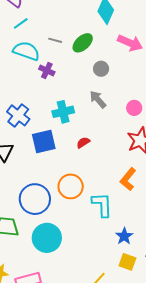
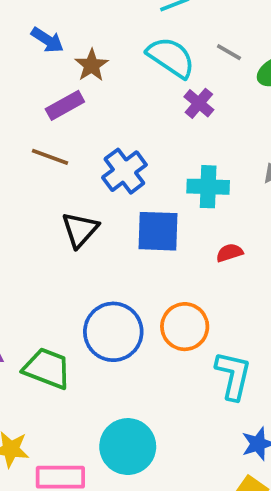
cyan circle: (47, 238) -> (128, 447), moved

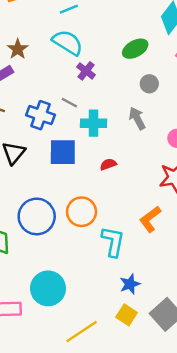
gray line: (229, 52) -> (69, 103), moved
blue cross: (124, 171) -> (40, 115), turned -32

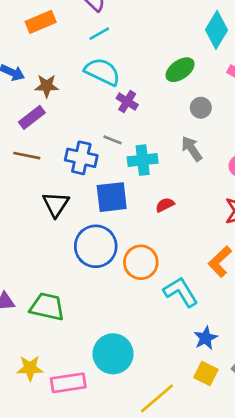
brown star: (18, 49) -> (47, 86), turned -30
blue circle: (37, 216) -> (96, 246), moved
cyan L-shape: (113, 242) -> (181, 292), turned -36

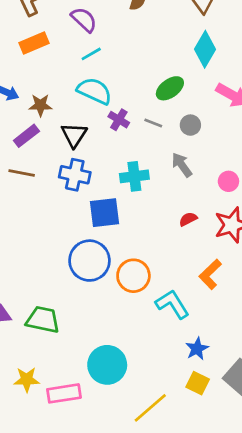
gray line: (113, 140) -> (153, 123), moved
black triangle: (56, 204) -> (74, 135), moved
red semicircle: (165, 205) -> (188, 219), moved

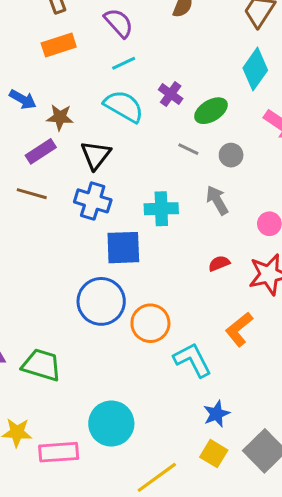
purple cross: (119, 120) -> (171, 94), moved

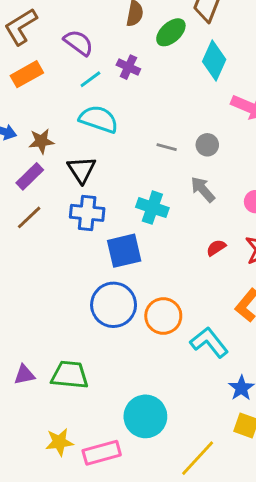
purple cross: (171, 94) -> (128, 67), moved
green ellipse: (211, 111) -> (171, 32), moved
brown line: (32, 194) -> (29, 217), turned -48
cyan cross: (161, 209) -> (152, 208), turned 32

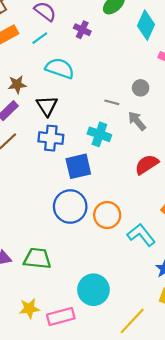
cyan line: (90, 79) -> (40, 38), moved
gray line: (167, 147) -> (112, 102), moved
red semicircle: (216, 248) -> (147, 164), size x1.6

